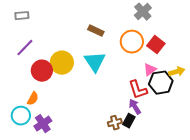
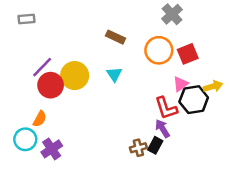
red square: (156, 45) -> (188, 54), turned 30
purple line: (25, 48) -> (42, 67), moved
cyan triangle: (95, 62) -> (114, 74), size x0.6

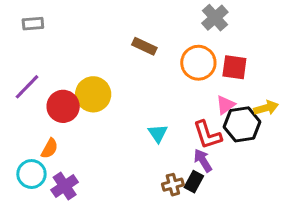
red square: (188, 54) -> (234, 67), turned 30
purple line: (42, 67) -> (27, 87), moved
cyan triangle: (114, 74) -> (158, 133), moved

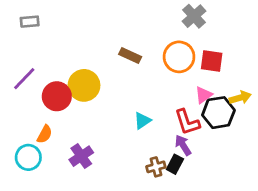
brown rectangle: (144, 46) -> (130, 56), moved
cyan triangle: (158, 133) -> (142, 121), turned 30
purple cross: (65, 186) -> (81, 156), moved

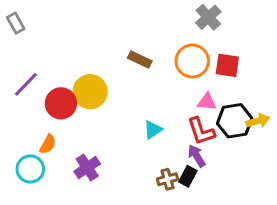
gray rectangle: (30, 22) -> (16, 23), moved, turned 66
pink triangle: (203, 95) -> (207, 102), moved, turned 42
yellow arrow: (240, 98) -> (258, 121), moved

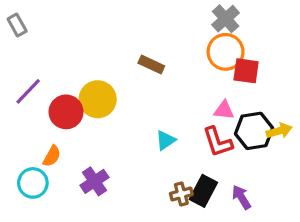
orange circle: (192, 61) -> (226, 52), moved
purple arrow: (197, 156) -> (241, 197), moved
black rectangle: (188, 176) -> (203, 191), size x1.4

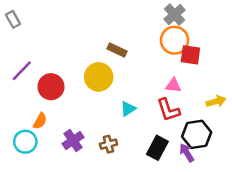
yellow circle: (98, 99) -> (99, 77), moved
black hexagon: (254, 131) -> (197, 134), moved
brown cross: (181, 194) -> (108, 144), moved

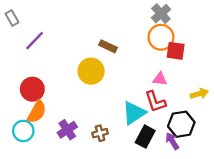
purple line: (22, 71) -> (35, 41), moved
red circle: (51, 87) -> (32, 89), moved
cyan triangle: (128, 109) -> (134, 113), moved, size x1.6
orange semicircle: (40, 121) -> (37, 112), size x1.5

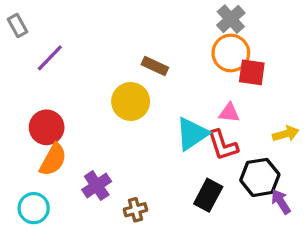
cyan triangle: (134, 113) -> (192, 134), moved
cyan circle: (23, 131) -> (34, 208), moved
brown cross: (100, 133) -> (135, 210), moved
purple arrow: (172, 141) -> (281, 202), moved

